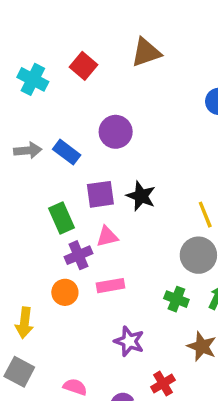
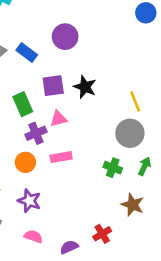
purple star: (129, 341) -> (29, 201), moved

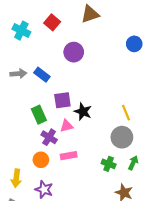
purple circle: (65, 37) -> (74, 52), moved
black star: (85, 87) -> (83, 112), moved
purple cross: (36, 133) -> (49, 137), turned -35

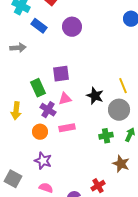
blue rectangle: (42, 75) -> (39, 26), moved
black star: (83, 112) -> (95, 96), moved
green cross: (109, 164) -> (106, 136), turned -32
yellow arrow: (16, 178) -> (16, 111), moved

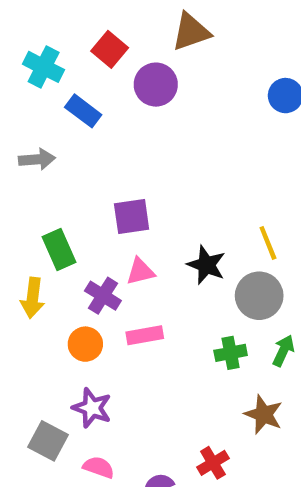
purple circle: (72, 27) -> (156, 85), moved
green rectangle: (38, 88) -> (59, 250), moved
gray square: (13, 179) -> (48, 441), moved

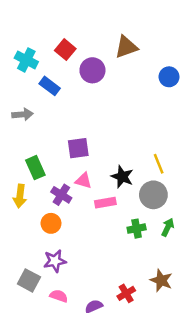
brown triangle: (191, 32) -> (126, 47), moved
pink triangle: (140, 271) -> (83, 181), turned 30
pink rectangle: (145, 335) -> (105, 203), moved
purple star: (92, 408) -> (55, 261), turned -30
brown star: (264, 414) -> (161, 280), moved

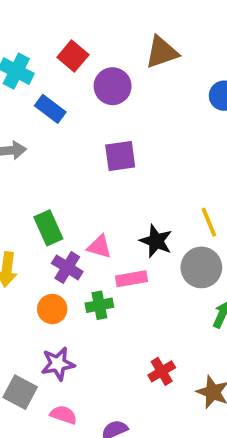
purple square: (78, 148) -> (120, 156), moved
green rectangle: (35, 168) -> (48, 228), moved
green cross: (137, 229) -> (99, 305), moved
red cross: (126, 293) -> (162, 371), moved

